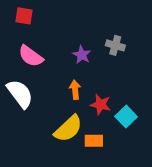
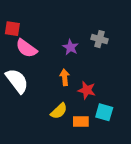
red square: (24, 16) -> (12, 29), moved
cyan square: (126, 117) -> (104, 112), moved, turned -30
yellow semicircle: (68, 129) -> (59, 111), size x0.7

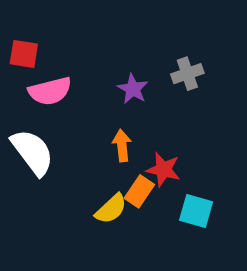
gray cross: (99, 39) -> (187, 74), turned -35
pink semicircle: (26, 48) -> (50, 91), turned -50
orange rectangle: (81, 121) -> (139, 191), moved, turned -56

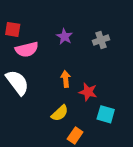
purple star: (133, 89) -> (64, 37), moved
orange rectangle: (139, 191) -> (75, 136), moved

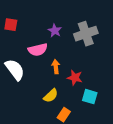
gray cross: (101, 40) -> (86, 34), size x1.6
pink semicircle: (27, 49) -> (38, 50), moved

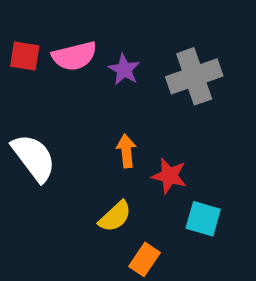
pink semicircle: (38, 50) -> (74, 56), moved

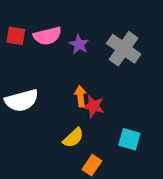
gray cross: (194, 76) -> (124, 49), turned -36
white semicircle: (34, 158) -> (22, 100), turned 112
red star: (169, 176) -> (93, 106), moved

